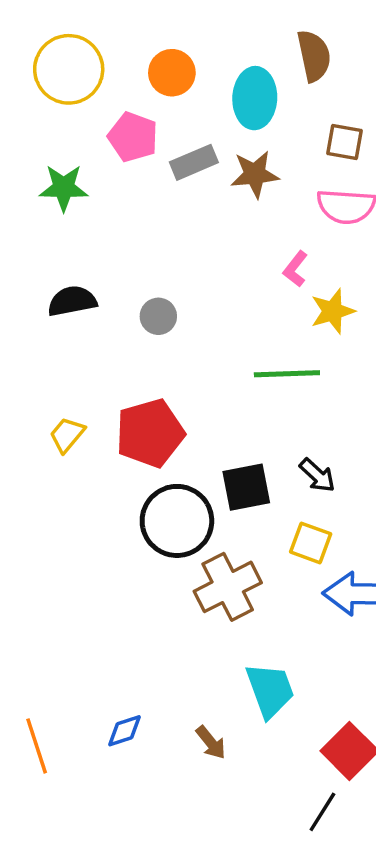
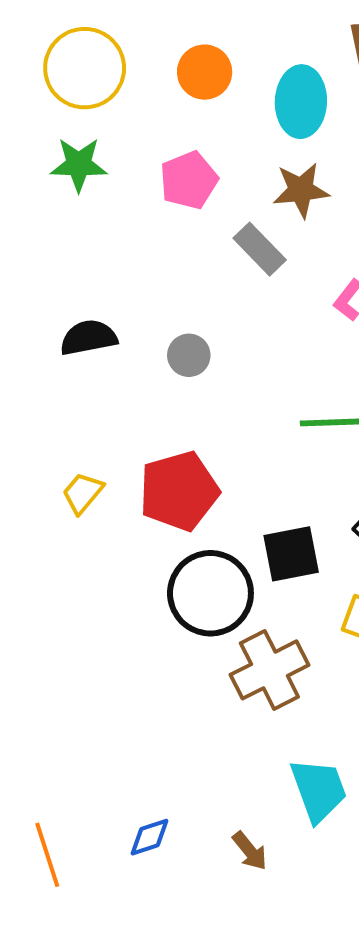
pink pentagon: (133, 137) -> (189, 180), moved, turned 30
gray rectangle: (194, 162) -> (260, 249), moved, turned 69
green star: (64, 188) -> (79, 164), moved

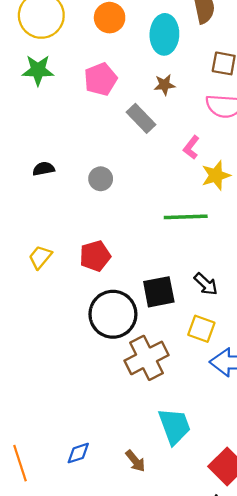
brown star: (301, 190) -> (164, 85), size x0.7
black semicircle: (89, 338) -> (44, 169), size x0.7
red pentagon: (179, 491) -> (95, 256), size x0.7

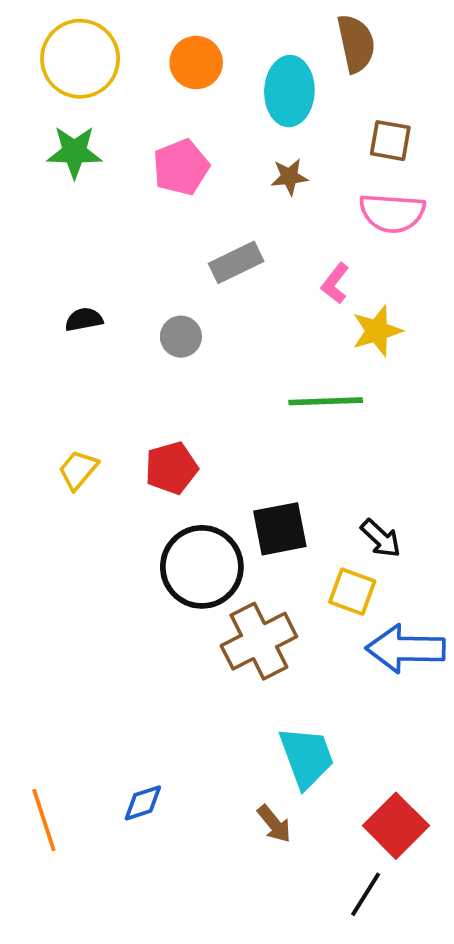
gray rectangle: (141, 118) -> (236, 262), moved, turned -72
black arrow: (206, 284) -> (381, 538), moved
brown arrow: (135, 461) -> (274, 824), moved

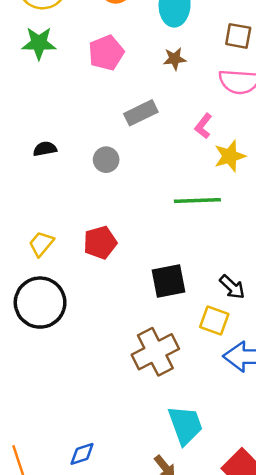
black circle: (202, 567) -> (40, 303), moved

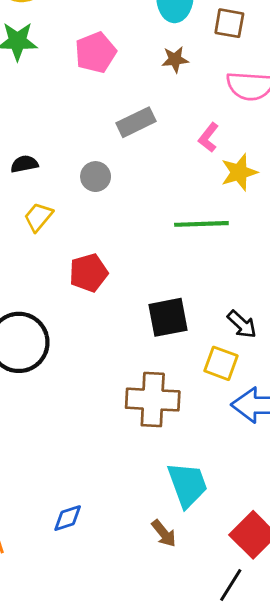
brown square: (238, 36) -> (229, 23), moved
yellow trapezoid: (41, 244) -> (38, 217), moved
brown cross: (155, 352) -> (153, 400), turned 30

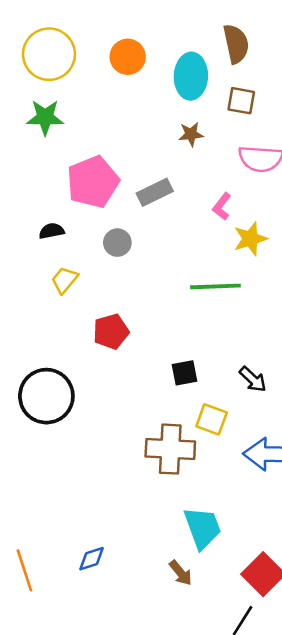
pink pentagon: (96, 52) -> (93, 182), moved, size x1.4
black square: (168, 317) -> (184, 373), size x0.7
yellow square: (221, 363) -> (212, 419), moved

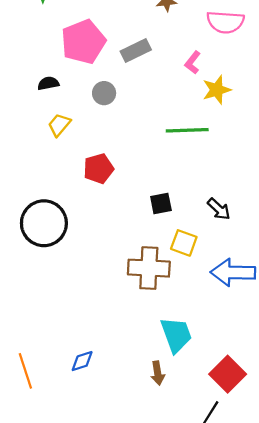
brown arrow: (181, 573) -> (158, 373), turned 30

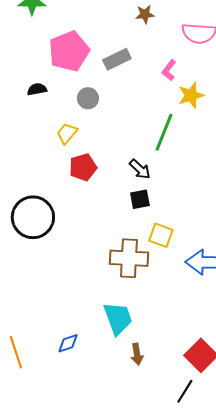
yellow trapezoid: (59, 125) -> (67, 133), moved
green line: (187, 130) -> (164, 132), turned -66
black arrow: (219, 209) -> (140, 169), moved
cyan trapezoid: (176, 335) -> (118, 318), moved

